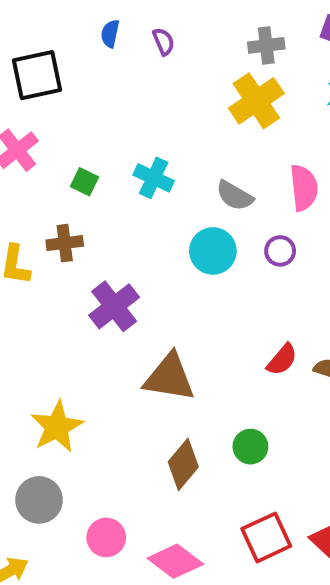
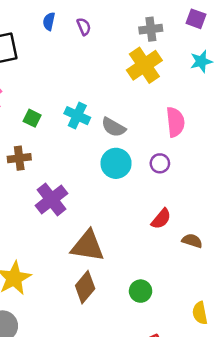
gray semicircle: (235, 196) -> (113, 127), moved
red semicircle: (282, 360) -> (161, 219), moved
brown diamond: (183, 464) -> (85, 287), moved

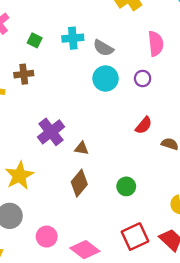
cyan cross: (77, 116) -> (73, 38), turned -30
purple cross: (51, 199) -> (51, 132), moved
brown triangle: (88, 246) -> (82, 148), size x0.5

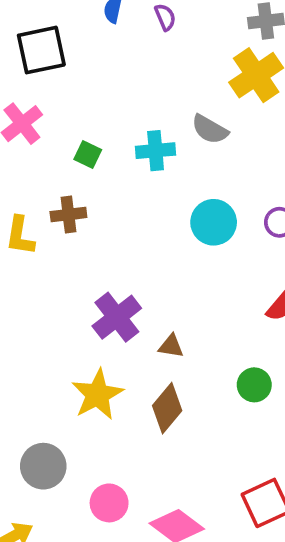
gray semicircle: (103, 48) -> (210, 129), moved
yellow star: (19, 176) -> (97, 395), moved
green circle: (126, 186) -> (254, 385), moved

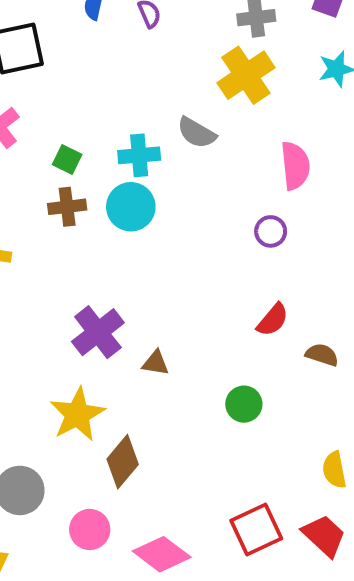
brown cross: (68, 215) -> (67, 207), moved
cyan circle: (214, 222) -> (131, 207), moved
brown diamond: (167, 408) -> (123, 462), moved

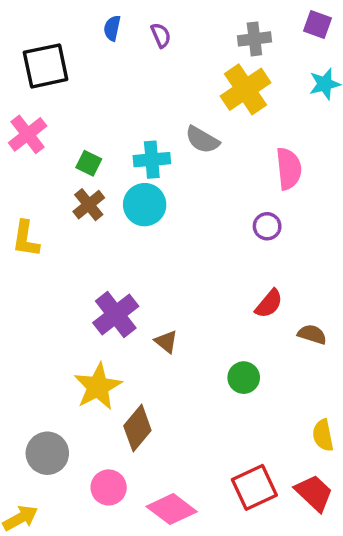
brown cross: (67, 207) -> (89, 205), turned -32
brown triangle: (155, 363) -> (166, 342), turned 30

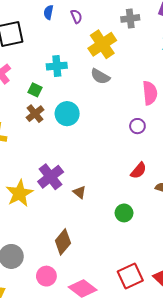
yellow cross: (245, 89) -> (102, 44), moved
cyan cross: (152, 160) -> (57, 66), moved
yellow star: (98, 387) -> (20, 193), moved

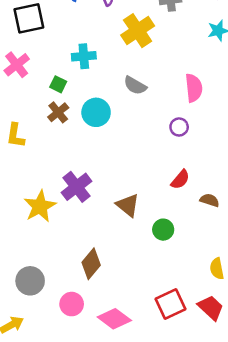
gray semicircle: (100, 76) -> (135, 85), moved
brown triangle: (80, 192) -> (128, 205), moved, size x1.5

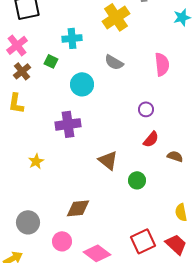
brown cross: (58, 112) -> (22, 71), moved
purple circle: (179, 127) -> (146, 109), moved
purple cross: (76, 187) -> (68, 124), moved, turned 30
yellow star: (40, 206) -> (36, 161), size x0.6
brown diamond: (91, 264) -> (78, 208), turned 45

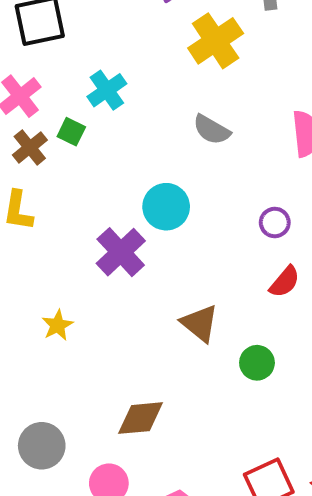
cyan cross: (72, 38) -> (107, 90), moved, turned -30
green square: (51, 61) -> (71, 132), moved
cyan circle: (82, 84) -> (166, 207), moved
purple cross: (68, 124) -> (121, 252), turned -35

